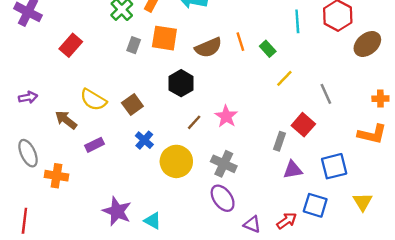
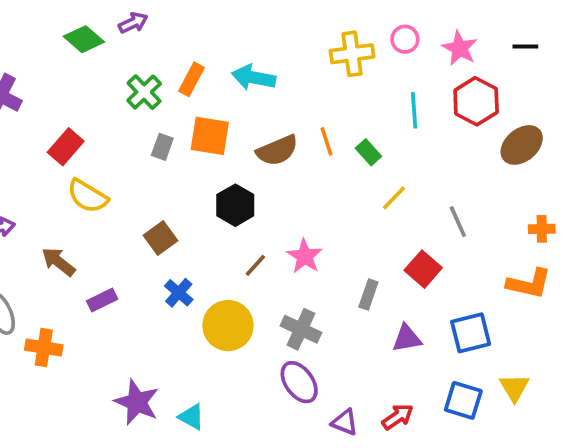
yellow semicircle: (93, 100) -> (88, 196), moved
gray rectangle: (280, 141) -> (368, 295), moved
blue square: (315, 205) -> (463, 400), moved

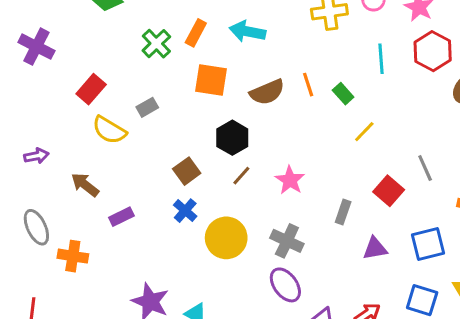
gray rectangle: (162, 147) -> (147, 107), moved, turned 40
gray line: (458, 222) -> (425, 168), moved
brown square: (161, 238) -> (187, 171), moved
brown line: (255, 265) -> (241, 176), moved

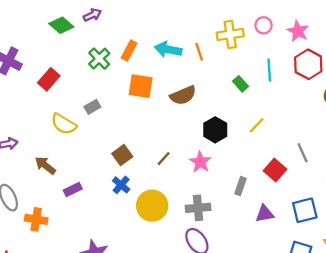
orange line: (308, 85) -> (199, 52), moved
red rectangle: (91, 89) -> (49, 79), moved
green rectangle: (343, 94) -> (241, 84), moved
black hexagon: (232, 138) -> (215, 130), moved
gray cross: (287, 241) -> (198, 208), turned -30

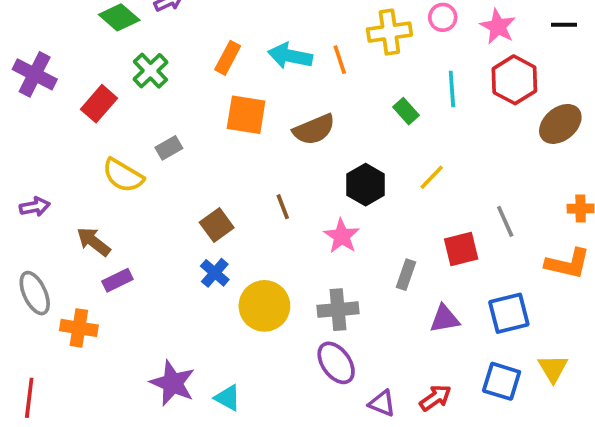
green cross: (99, 59) -> (150, 71), moved
brown line: (164, 159) -> (283, 207), moved, turned -63
red square: (275, 170) -> (461, 249), turned 35
purple rectangle: (73, 190) -> (117, 280), moved

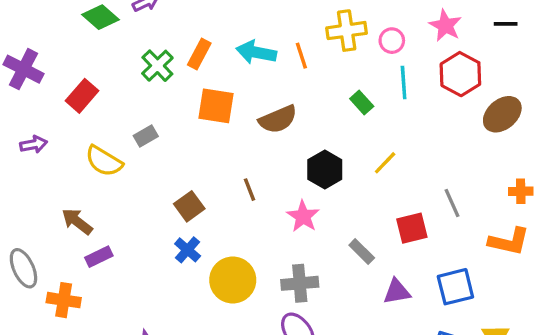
pink circle: (443, 17) -> (392, 41), moved
green cross: (150, 71) -> (157, 66), moved
purple arrow: (35, 207) -> (34, 144), moved
gray rectangle: (406, 275) -> (362, 252), turned -64

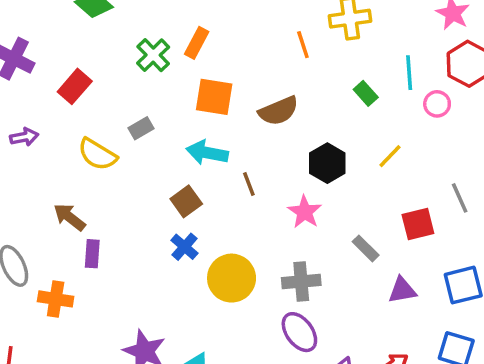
pink circle: (392, 41) -> (437, 104), moved
cyan arrow: (256, 52) -> (207, 153), moved
purple rectangle: (99, 257) -> (92, 254), turned -60

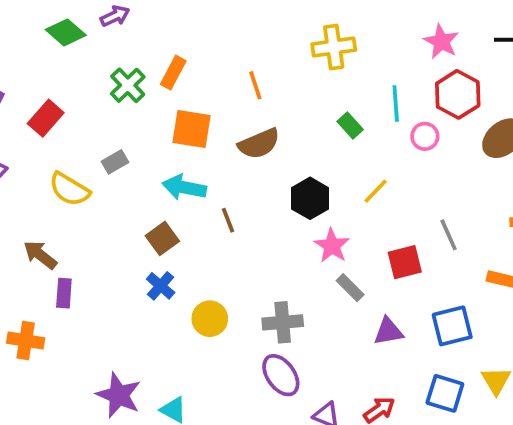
orange line: (303, 45) -> (255, 85), moved
pink star: (305, 212) -> (332, 246), moved
yellow circle: (232, 278) -> (210, 319), size x0.7

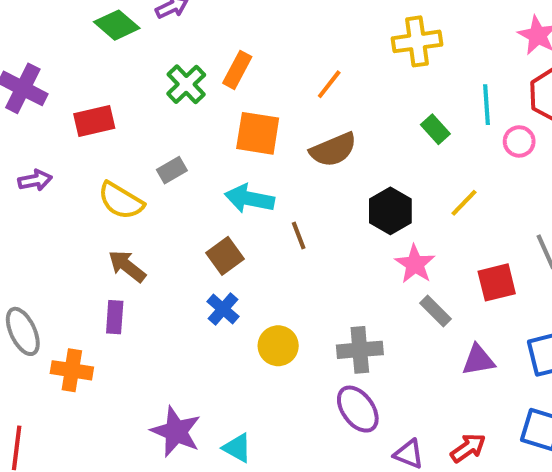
orange line: (255, 85) -> (329, 84), turned 56
red rectangle: (46, 118) -> (94, 121), turned 36
brown arrow: (40, 255) -> (127, 266), moved

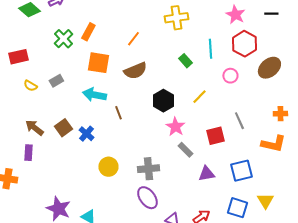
pink circle: (519, 141) -> (230, 76), moved
yellow semicircle: (121, 201) -> (30, 86), moved, size x0.6
brown square: (225, 256) -> (63, 128), moved
blue cross: (223, 309) -> (86, 134), moved

